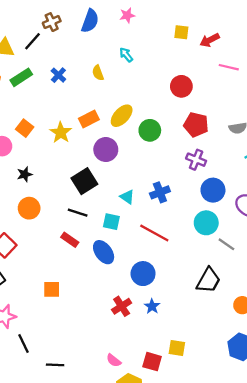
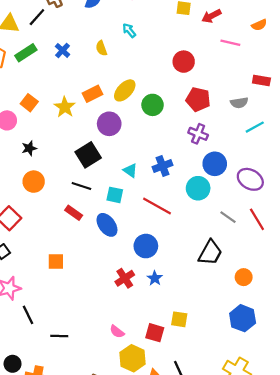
cyan circle: (206, 223) -> (198, 188), moved

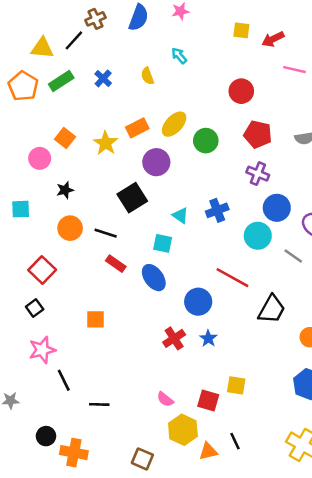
black line: (81, 186) -> (106, 233), moved
red line: (157, 206) -> (232, 278), moved
gray line: (228, 217) -> (293, 256), moved

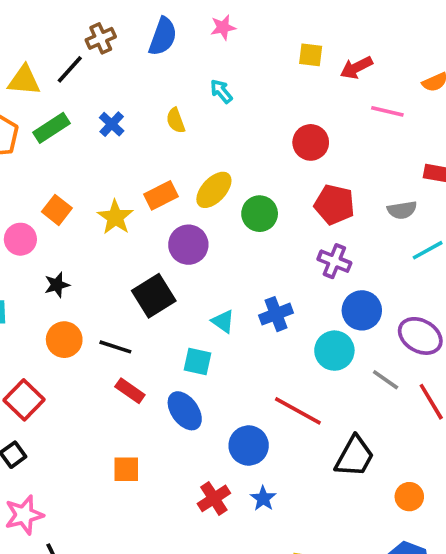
orange square: (95, 319) -> (126, 469), moved

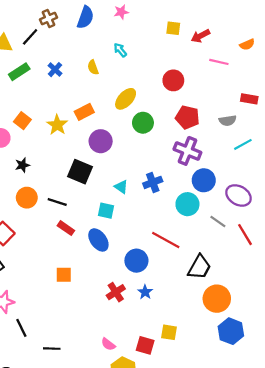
yellow ellipse: (214, 190) -> (126, 99), moved
purple cross: (334, 261) -> (187, 151), size x1.4
black square: (154, 296) -> (80, 172), turned -35
orange circle: (409, 497) -> (217, 299), moved, size x1.6

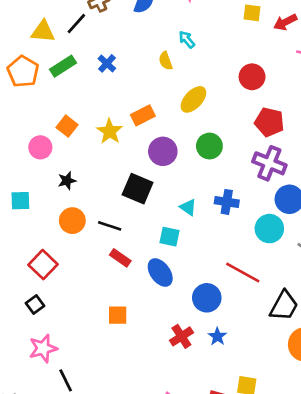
yellow semicircle: (93, 67) -> (165, 61), moved
green circle: (143, 123) -> (209, 146), moved
blue cross: (153, 182) -> (227, 202), turned 30

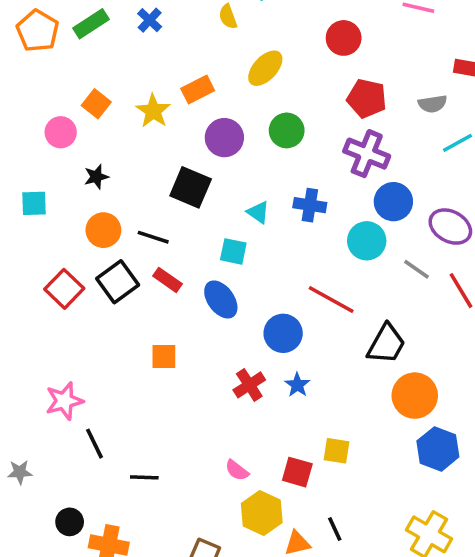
black square: (35, 304) -> (118, 282), moved, size x1.6

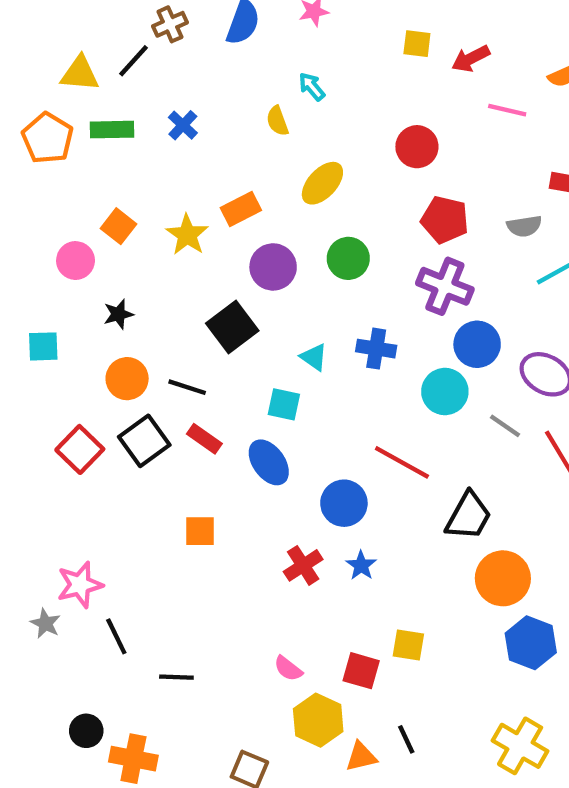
green rectangle: (91, 24) -> (112, 130), turned 32
black square: (191, 187) -> (232, 327), turned 30
gray star: (20, 472) -> (45, 623), moved, turned 30

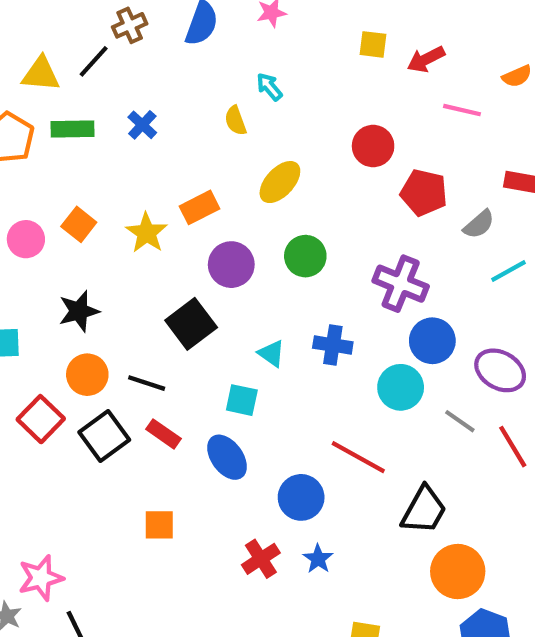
red pentagon: (445, 220) -> (424, 193), moved
gray semicircle: (524, 226) -> (479, 224), turned -32
pink circle: (76, 261) -> (26, 239), moved
black star: (118, 314) -> (79, 311), size x1.4
red square: (80, 449) -> (41, 419), moved

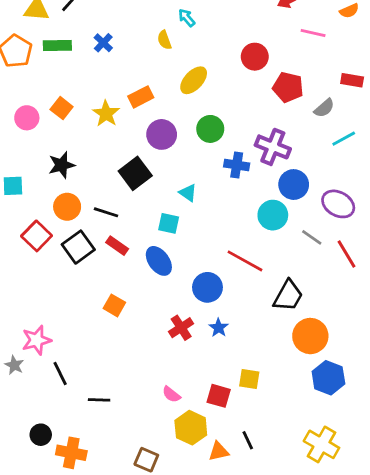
blue cross: (333, 345) -> (237, 165), moved
orange square: (159, 525) -> (114, 305), turned 30

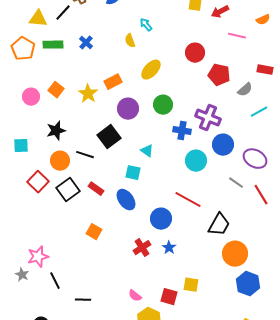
black line: (106, 212) -> (85, 155), moved
cyan circle: (273, 215) -> (196, 161), moved

